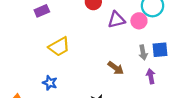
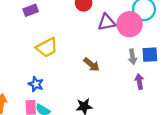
pink circle: (139, 21) -> (130, 24), size x1.5
brown arrow: (116, 68) -> (92, 65), moved

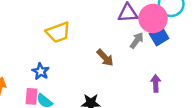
blue square: (150, 55) -> (159, 36), moved, turned -35
gray arrow: (133, 57) -> (137, 40), moved, turned -144

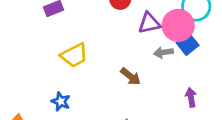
gray arrow: (137, 40) -> (163, 52), turned -126

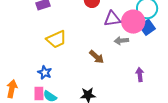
blue square: (188, 44) -> (147, 27), moved

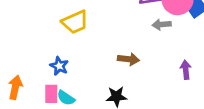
brown arrow: (97, 57) -> (128, 59), moved, turned -35

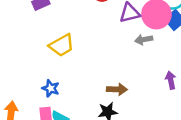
brown arrow: (128, 59) -> (117, 89), moved

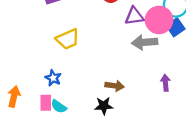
gray arrow: (144, 40) -> (145, 42), size x1.5

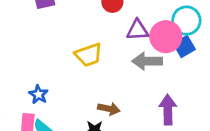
yellow trapezoid: (68, 39) -> (89, 55), moved
purple arrow: (165, 83) -> (168, 110), size x1.5

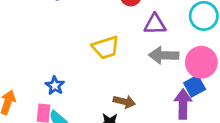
pink circle: (166, 37) -> (201, 62), moved
blue square: (184, 46) -> (195, 86), moved

